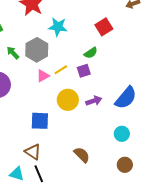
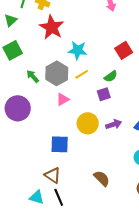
yellow line: (61, 70) -> (82, 74), moved

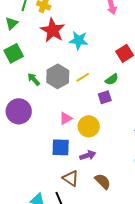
cyan star: (78, 50) -> (79, 40), moved
pink triangle: (63, 99) -> (66, 118), moved
purple arrow: (114, 124) -> (88, 155), moved
brown triangle: (53, 175) -> (71, 178), moved

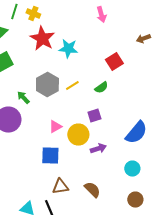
green arrow: (34, 79) -> (23, 98), moved
purple square: (105, 97) -> (94, 116), moved
purple arrow: (88, 155) -> (98, 148), moved
brown triangle: (71, 178) -> (60, 186), turned -42

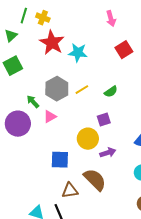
red square: (114, 62) -> (124, 50), moved
pink triangle: (55, 126) -> (50, 117), moved
brown semicircle: (92, 190) -> (95, 180), moved, size x1.4

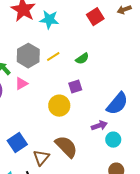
purple arrow: (108, 153) -> (99, 126), moved
blue square: (60, 160) -> (17, 143), moved, turned -36
brown triangle: (70, 191) -> (41, 158), turned -42

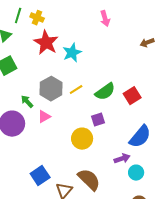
red square: (95, 17) -> (132, 96), moved
cyan star: (49, 20) -> (72, 53), turned -30
green semicircle: (82, 59) -> (105, 92), size x1.5

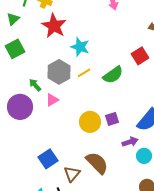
cyan star: (72, 53) -> (80, 47), moved, turned -30
red square: (132, 96) -> (140, 56), moved
purple square: (98, 120) -> (112, 119), moved

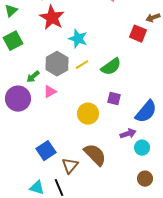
red square: (140, 56) -> (138, 34), moved, turned -36
green arrow: (35, 85) -> (33, 77), turned -88
purple square: (112, 119) -> (114, 99), moved, turned 32

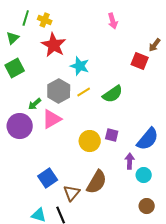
brown arrow: (153, 18) -> (155, 45), turned -32
pink triangle: (50, 92) -> (52, 119), size x1.5
purple square: (114, 99) -> (112, 135), moved
purple arrow: (128, 134) -> (130, 161), turned -70
brown semicircle: (95, 155) -> (97, 182), turned 75

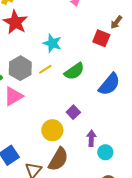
cyan star: (80, 66) -> (52, 43), moved
purple square: (112, 135) -> (73, 112), turned 32
blue semicircle: (148, 139) -> (109, 84), moved
yellow circle: (90, 141) -> (52, 130), moved

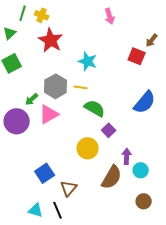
yellow line: (45, 69) -> (81, 87), turned 40
green semicircle: (74, 71) -> (95, 108), moved, turned -115
brown semicircle: (58, 159) -> (112, 177), moved

